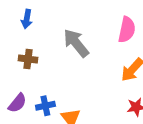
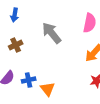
brown cross: (28, 59) -> (16, 45), turned -32

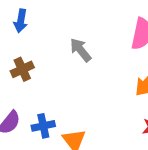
gray arrow: (52, 33) -> (80, 50), size x0.7

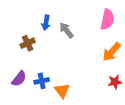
blue arrow: (21, 21) -> (46, 23), moved

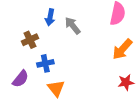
blue cross: (42, 81) -> (45, 63), moved
orange triangle: (62, 91) -> (56, 88), moved

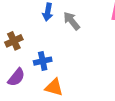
brown cross: (30, 40) -> (14, 41), moved
orange triangle: (56, 88) -> (54, 87), turned -36

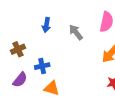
gray arrow: (72, 21) -> (76, 32), moved

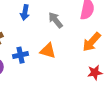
orange triangle: (52, 88) -> (48, 51), moved

